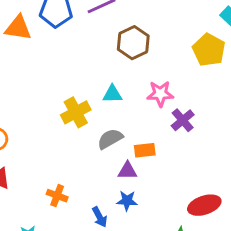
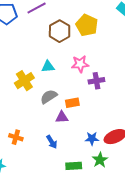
yellow pentagon: (209, 50) -> (87, 25), moved
purple cross: (183, 120) -> (96, 81), turned 35
blue star: (127, 201) -> (92, 139), moved
blue arrow: (100, 217) -> (52, 142), moved

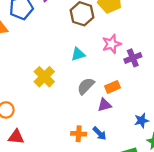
yellow cross: (24, 81) -> (44, 77), moved
orange cross: (16, 137) -> (79, 134), moved

